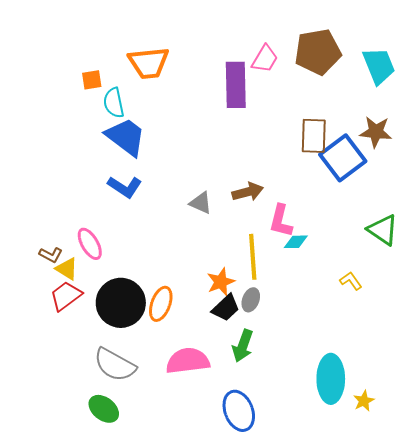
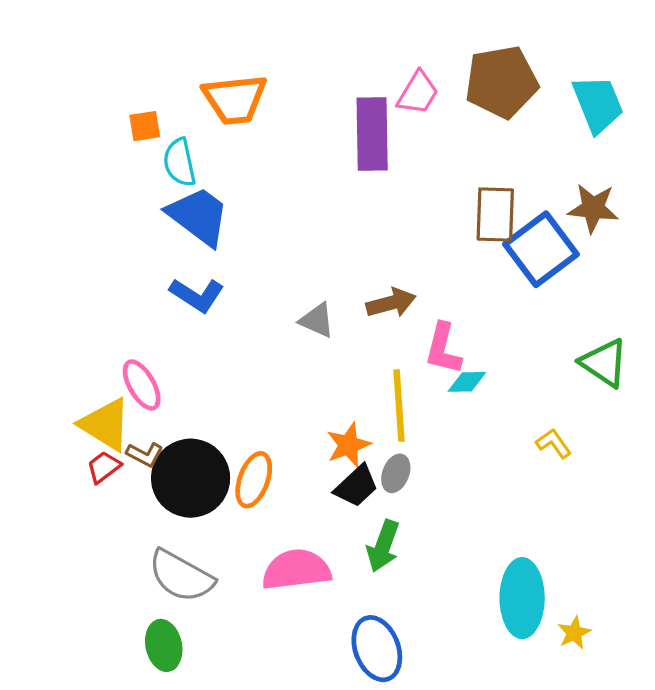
brown L-shape: (51, 255) -> (145, 454), moved
yellow triangle: (67, 269) -> (105, 424), size x1.5
red trapezoid: (66, 296) -> (104, 467), size x0.7
green ellipse: (104, 409) -> (164, 645), turned 40

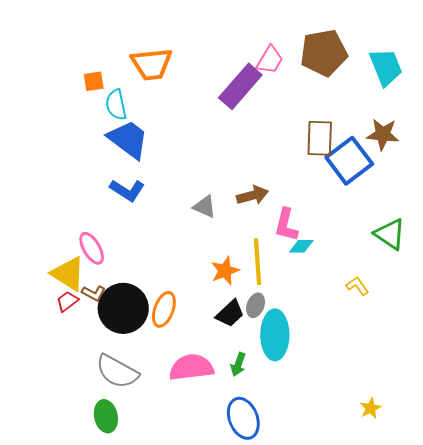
purple rectangle: (372, 134) -> (240, 86), turned 42
orange star: (348, 445) -> (225, 271), moved
green arrow: (383, 546) -> (238, 364), moved, size x0.7
cyan ellipse: (522, 598) -> (275, 335), moved

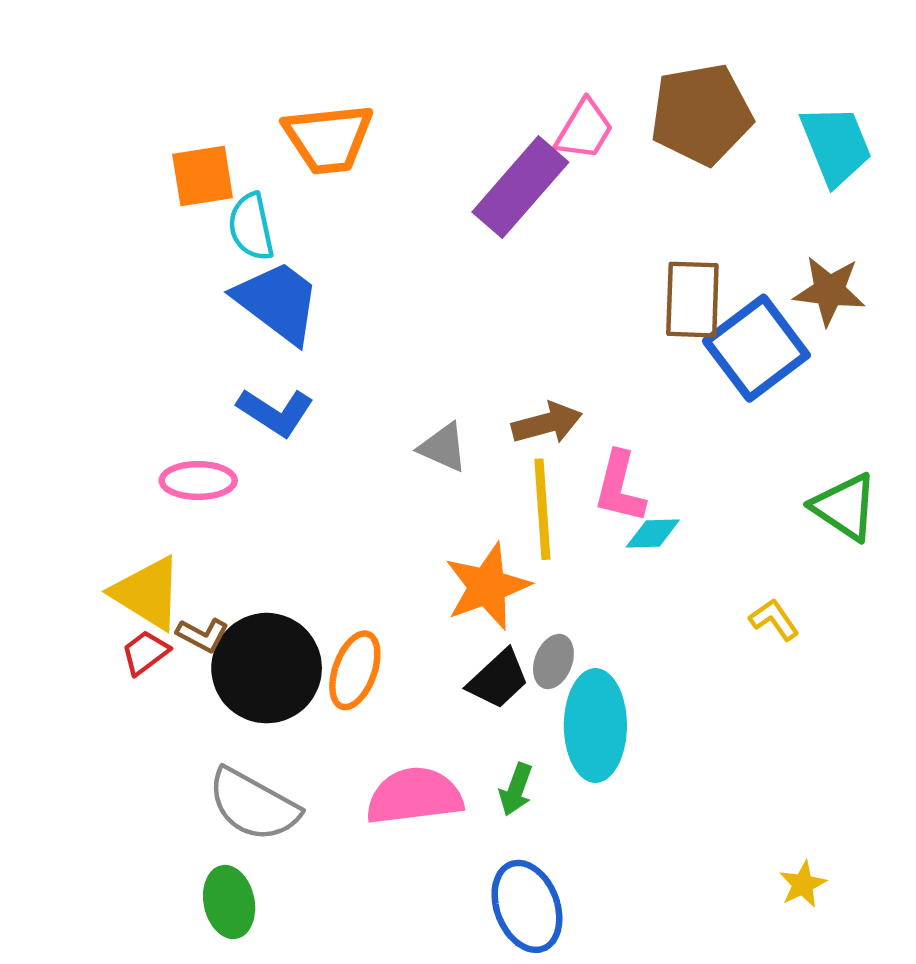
orange square: (94, 81) -> (203, 176), size x1.4
pink ellipse: (92, 248) -> (198, 481), moved, turned -60
yellow line: (258, 262) -> (542, 509), moved
orange star: (225, 271) -> (487, 586), size x1.4

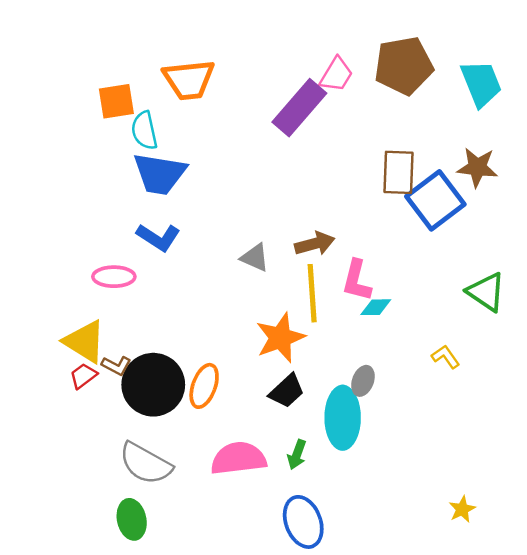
blue trapezoid: (278, 302) -> (160, 174), turned 152
gray ellipse: (553, 661) -> (363, 381), moved

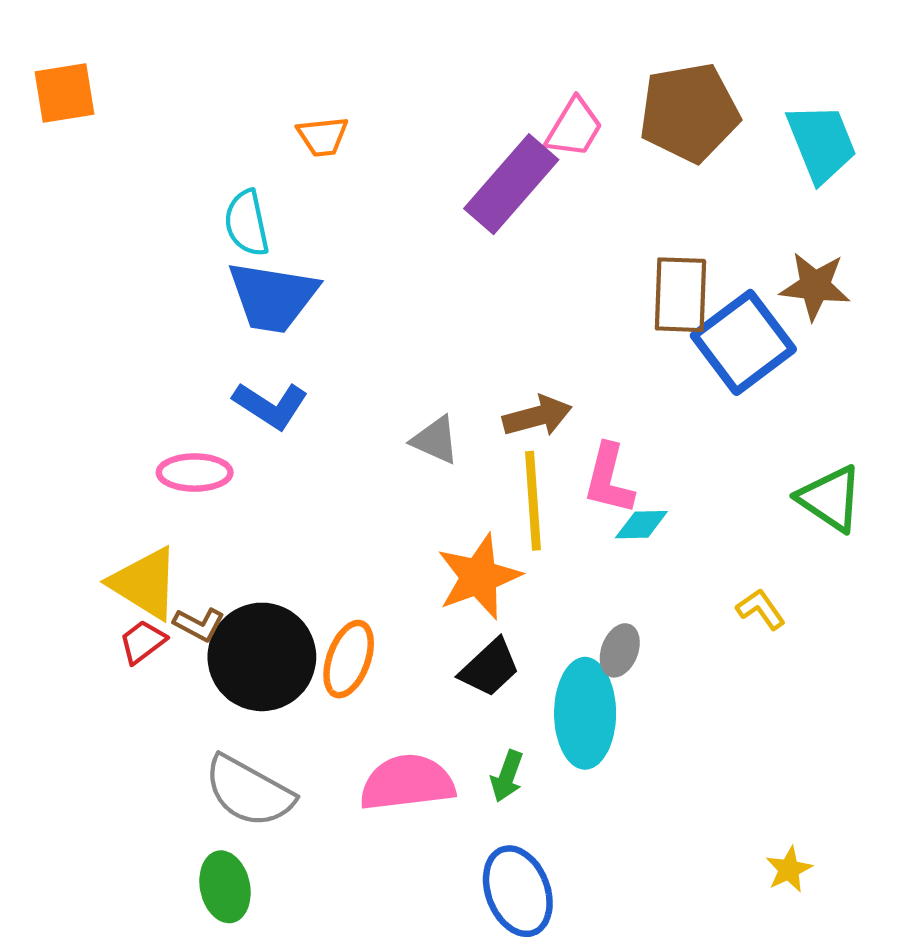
orange trapezoid: (189, 80) -> (323, 136), size x0.6
orange square: (116, 101) -> (64, 93), moved

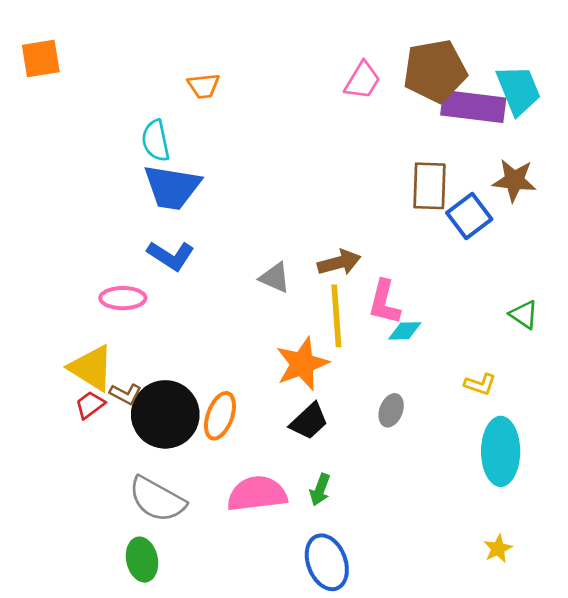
purple rectangle: (511, 184) -> (473, 106), moved, turned 56
blue square: (743, 342) -> (469, 216), size x0.7
green triangle: (830, 499) -> (524, 315), size x0.7
yellow L-shape: (761, 609) -> (480, 384), turned 144
cyan ellipse: (585, 713) -> (501, 451), moved

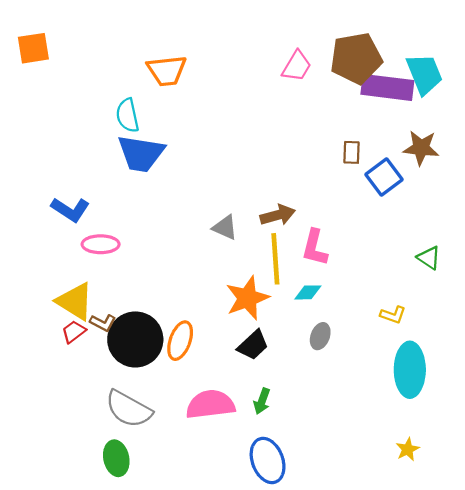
orange trapezoid: (204, 86) -> (167, 71), size x1.5
brown rectangle: (429, 186) -> (352, 152), size x0.6
blue L-shape: (171, 256) -> (70, 210), moved
cyan diamond: (405, 331) -> (308, 292), moved

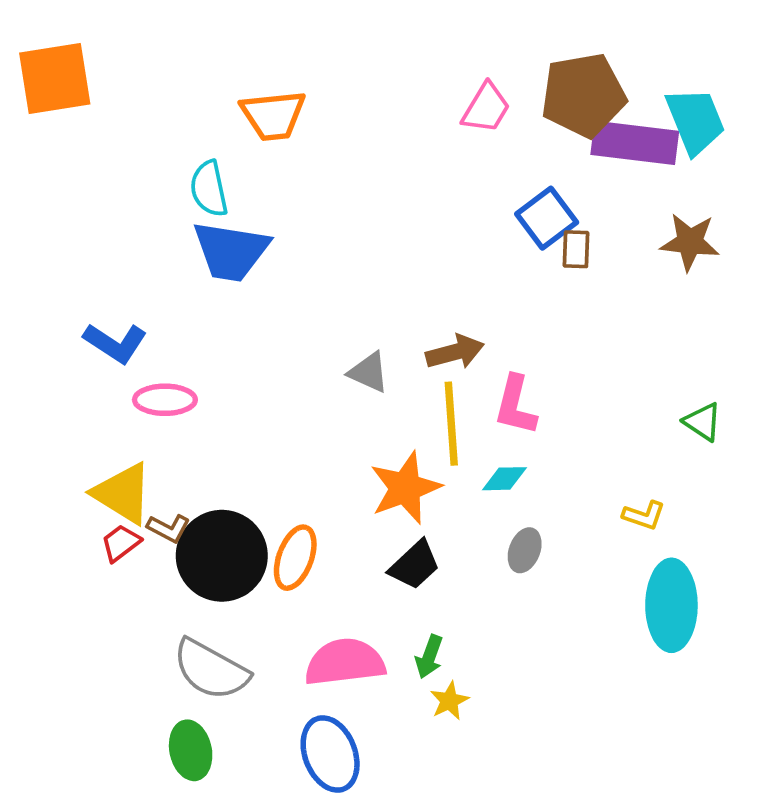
orange square: (33, 48) -> (55, 79), size x1.4
blue square: (384, 177) -> (547, 218), moved
yellow star: (408, 449) -> (449, 701), moved
blue ellipse: (268, 460) -> (330, 754), moved

